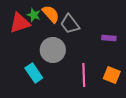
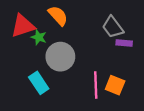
green star: (34, 15) -> (39, 37), moved
gray trapezoid: (70, 24) -> (113, 27), moved
orange square: (112, 75) -> (115, 85), moved

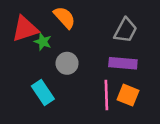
gray trapezoid: (113, 27) -> (125, 30), turned -115
purple rectangle: (124, 43) -> (123, 63), moved, size x1.5
gray circle: (60, 57) -> (67, 63), size x0.7

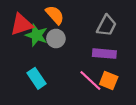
green star: (43, 42) -> (37, 35), size x1.5
gray circle: (67, 63) -> (56, 39), moved
pink line: (106, 95) -> (90, 80), turned -45

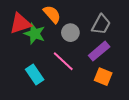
gray circle: (56, 39) -> (70, 33), moved
purple rectangle: (104, 54) -> (99, 51), turned -45
pink line: (90, 80) -> (63, 61), moved

